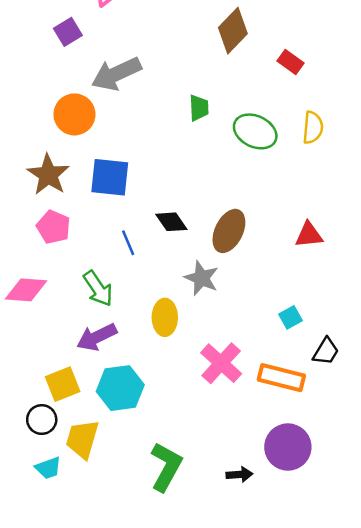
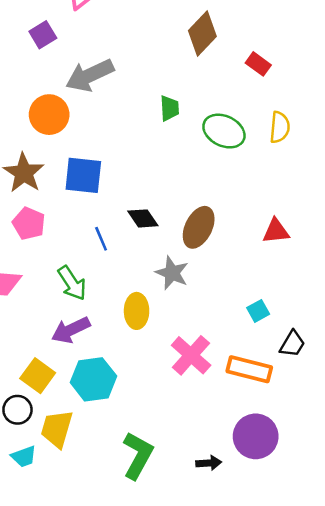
yellow square: (63, 384) -> (38, 376), turned -32

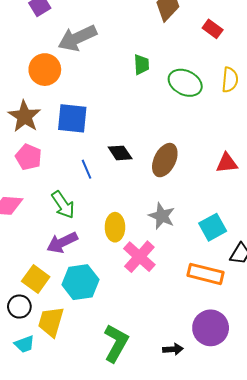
gray star: (172, 273) -> (162, 216), moved
cyan square: (258, 311) -> (213, 227), size x1.5
pink cross: (191, 355) -> (139, 257), moved

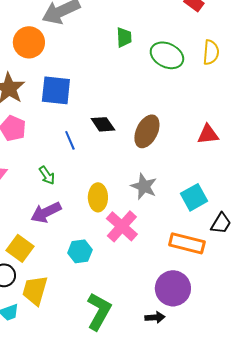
green arrow: (63, 205) -> (47, 175), size x0.7
cyan hexagon: (80, 282) -> (80, 251), moved, size x0.7
purple circle: (211, 328) -> (173, 288), moved

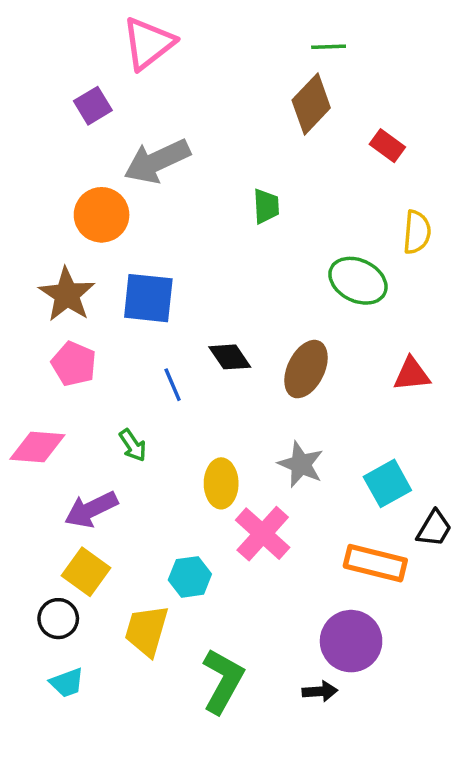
green ellipse: (167, 55) -> (358, 281), moved
purple arrow: (46, 212) -> (91, 509), moved
yellow trapezoid: (35, 290) -> (147, 631), moved

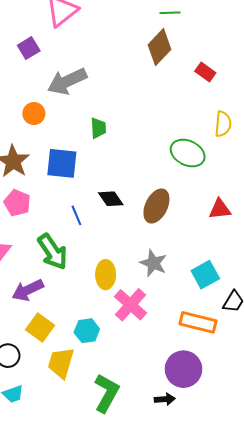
green trapezoid: (266, 206) -> (98, 128), moved
orange circle: (102, 215) -> (34, 114), size x0.7
green arrow: (133, 445) -> (53, 252), size x1.8
yellow square: (86, 572) -> (40, 328), moved

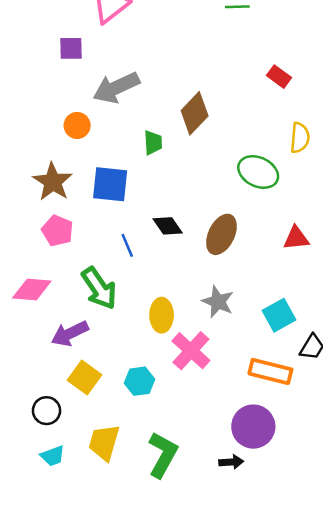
brown diamond: (160, 47) -> (195, 113), moved
purple square: (29, 48) -> (71, 48), turned 30
yellow trapezoid: (61, 363) -> (104, 442), moved

